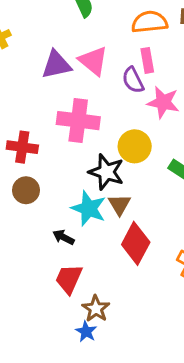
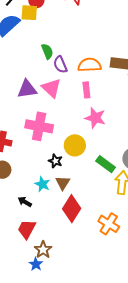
purple semicircle: (133, 80) -> (60, 65), moved
black star: (106, 172) -> (55, 161), size x0.6
cyan star: (89, 208) -> (42, 184), size x0.7

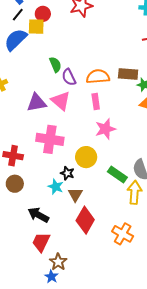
pink star: (95, 118) -> (105, 129), turned -30
cyan star: (42, 184) -> (56, 187), moved
black arrow: (25, 202) -> (38, 215), size x1.5

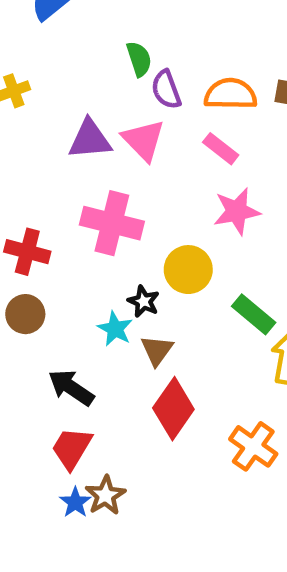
pink rectangle: (96, 101) -> (221, 149), turned -49
blue star: (51, 277) -> (75, 502), moved

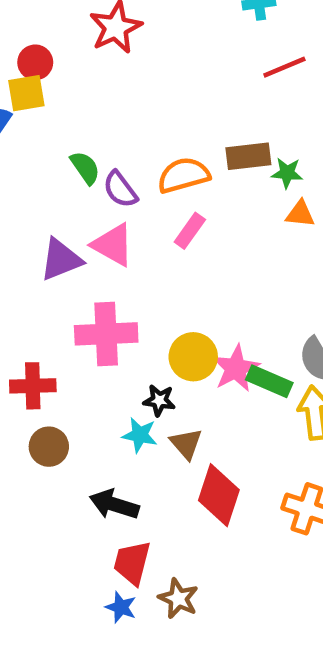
pink rectangle: (221, 149) -> (190, 231), turned -76
pink star: (237, 211) -> (236, 368), moved
blue star: (75, 502) -> (121, 607), moved

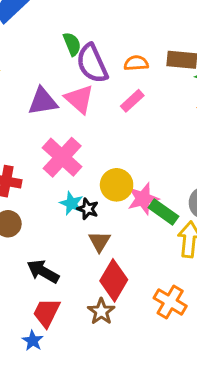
orange semicircle: (184, 175) -> (136, 63), size x0.7
purple semicircle: (120, 189) -> (92, 63), size x1.5
pink cross: (106, 334) -> (62, 157), turned 33
cyan star: (140, 435) -> (71, 203), moved
brown star: (178, 599) -> (101, 311), moved

